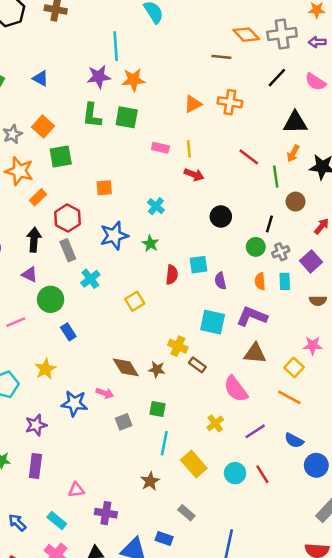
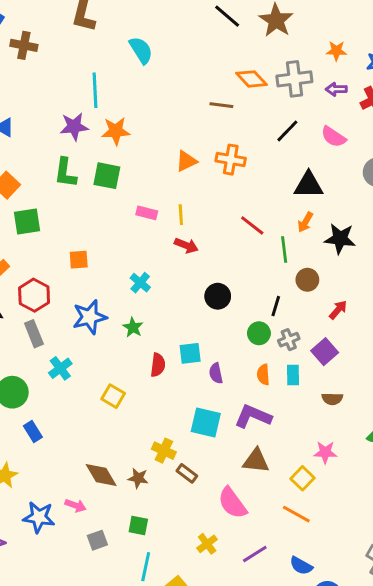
yellow square: (135, 301) -> (113, 396), turned -30

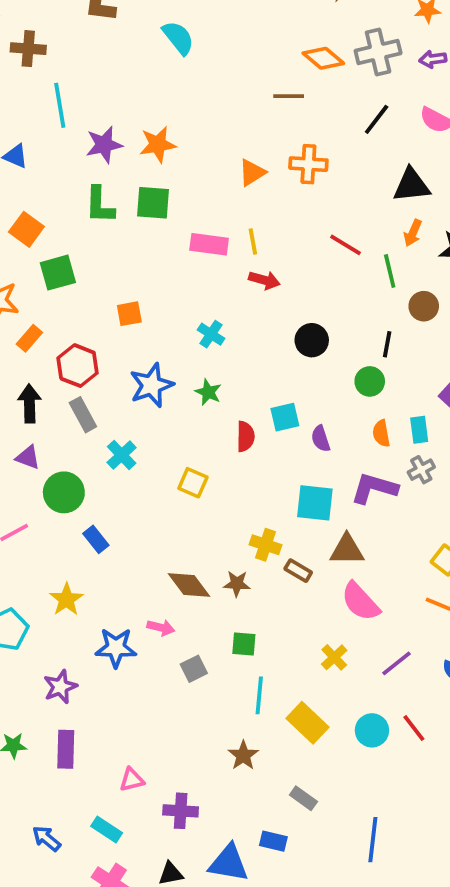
cyan line: (95, 90) -> (60, 105), moved
pink rectangle: (147, 213) -> (209, 244), size x1.4
gray cross: (289, 340) -> (421, 470), moved
brown triangle: (256, 461) -> (347, 550), moved

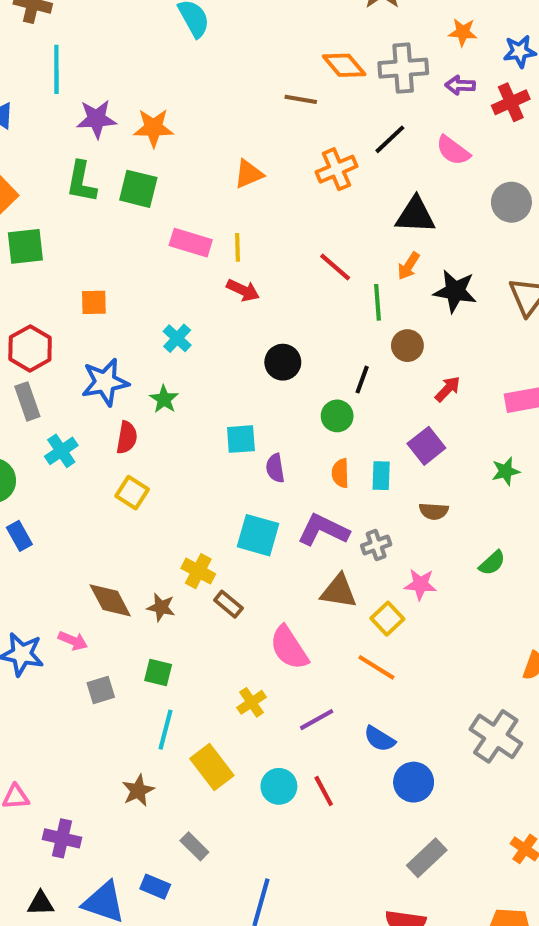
orange cross: (308, 164) -> (336, 169), moved, turned -36
red semicircle: (245, 436) -> (127, 437), moved
gray cross: (421, 470) -> (376, 545), moved
brown triangle: (347, 550) -> (339, 591), moved

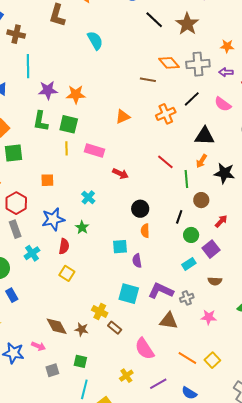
yellow line: (237, 247) -> (67, 148), moved
green circle: (337, 416) -> (191, 235), moved
orange semicircle: (340, 473) -> (145, 231), moved
cyan rectangle: (381, 476) -> (189, 264), turned 56
yellow square: (387, 619) -> (212, 360), moved

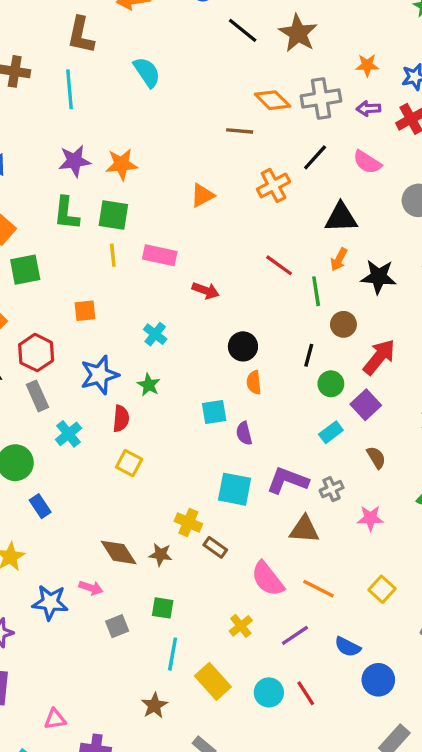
cyan line: (28, 66) -> (69, 89), moved
red arrow: (221, 221) -> (379, 357), size x1.6
brown semicircle: (215, 281) -> (376, 458), turned -120
orange line: (187, 358) -> (318, 589), moved

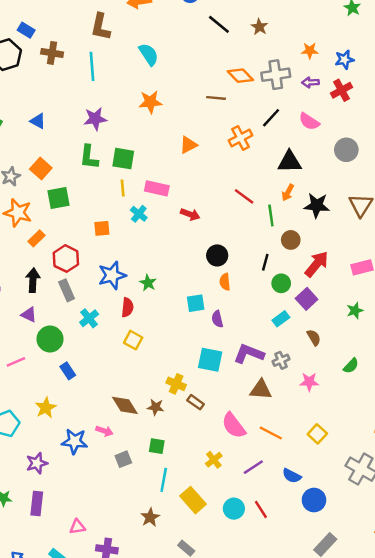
brown star: (298, 33) -> (259, 27), size x0.6
orange star: (122, 164) -> (150, 102), moved
cyan cross: (155, 334) -> (139, 214), moved

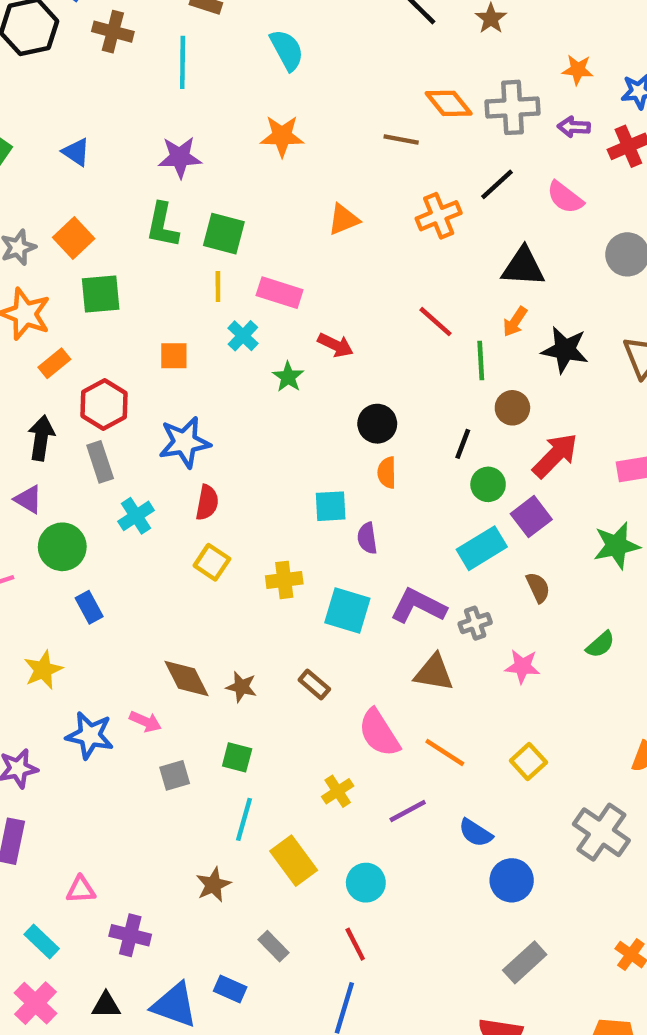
green star: (148, 283) -> (288, 377), moved
green star: (355, 311) -> (617, 546), size x1.5
cyan rectangle: (281, 319) -> (482, 548), size x1.5
yellow cross: (176, 384) -> (284, 580), moved, turned -36
red line: (261, 509) -> (355, 944), moved

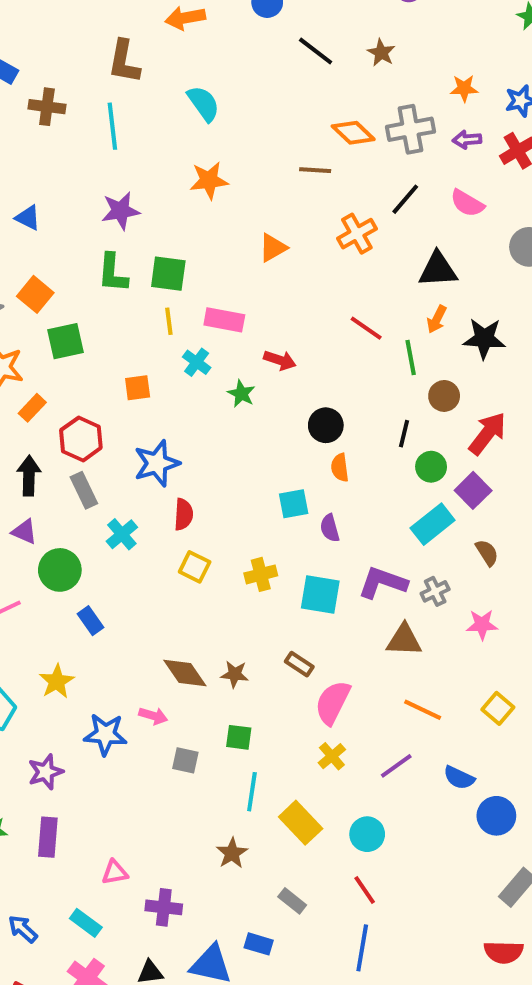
pink semicircle: (379, 733) -> (333, 703), moved, turned 66
gray square: (175, 775) -> (185, 760), turned 36

